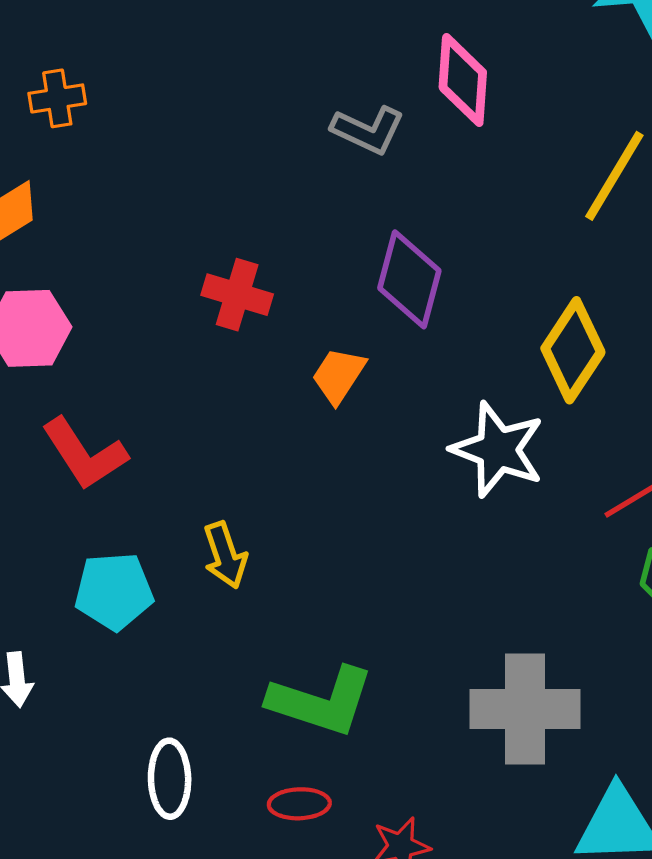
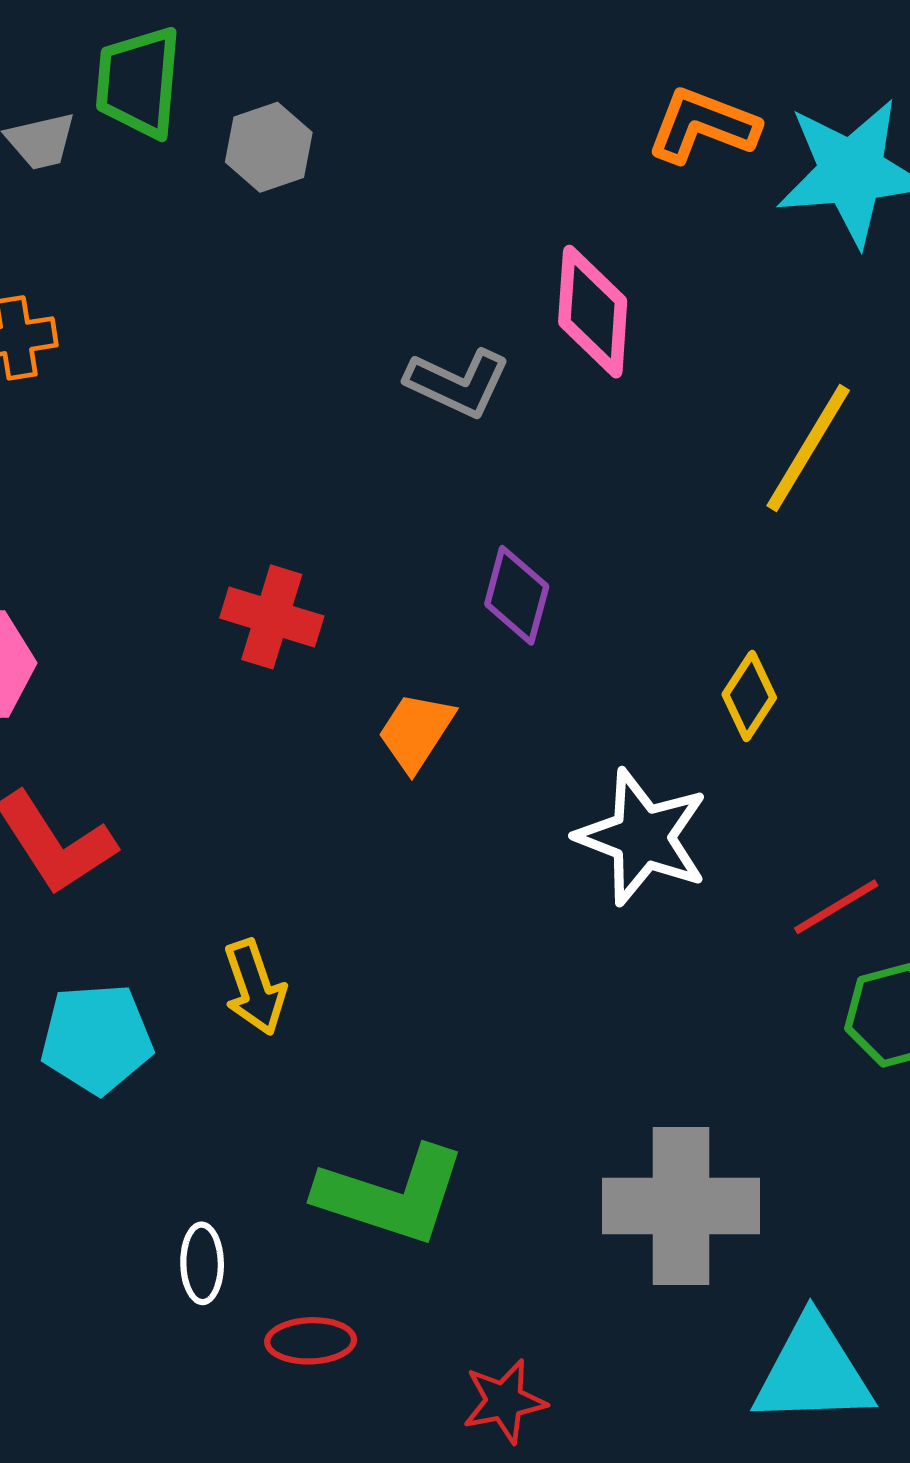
purple diamond: (409, 279) -> (517, 595), size x0.7
yellow diamond: (573, 350) -> (749, 696), size x0.6
white ellipse: (170, 779) -> (202, 1263), moved, size x0.7
red ellipse: (299, 804) -> (311, 1341), moved

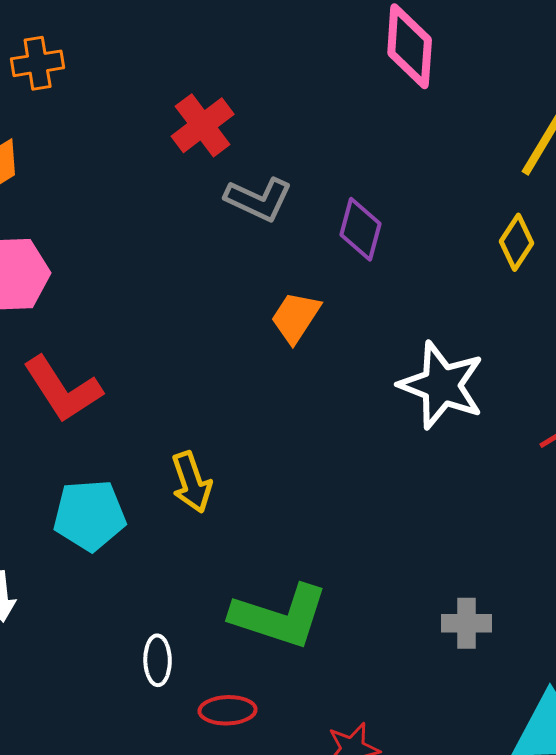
gray L-shape: (458, 383) -> (259, 199), moved
red cross: (272, 617) -> (203, 125), moved, turned 36
yellow diamond: (749, 696) -> (517, 242), moved
gray cross: (681, 1206) -> (467, 623), size x0.5

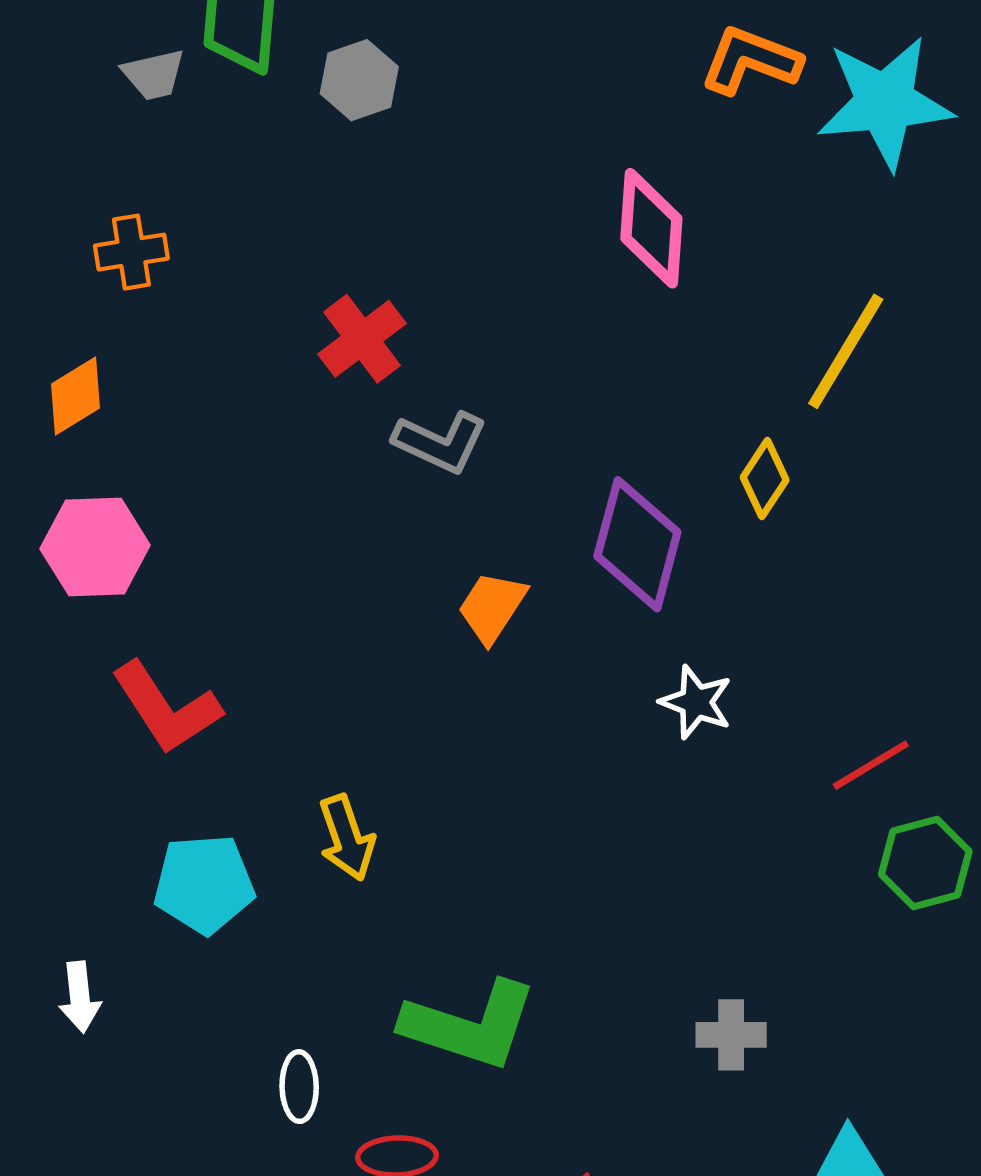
purple diamond: (361, 229) -> (637, 544), moved, size x1.5
yellow diamond: (517, 242) -> (765, 479), moved
white star: (442, 385) -> (696, 702), size x0.6

